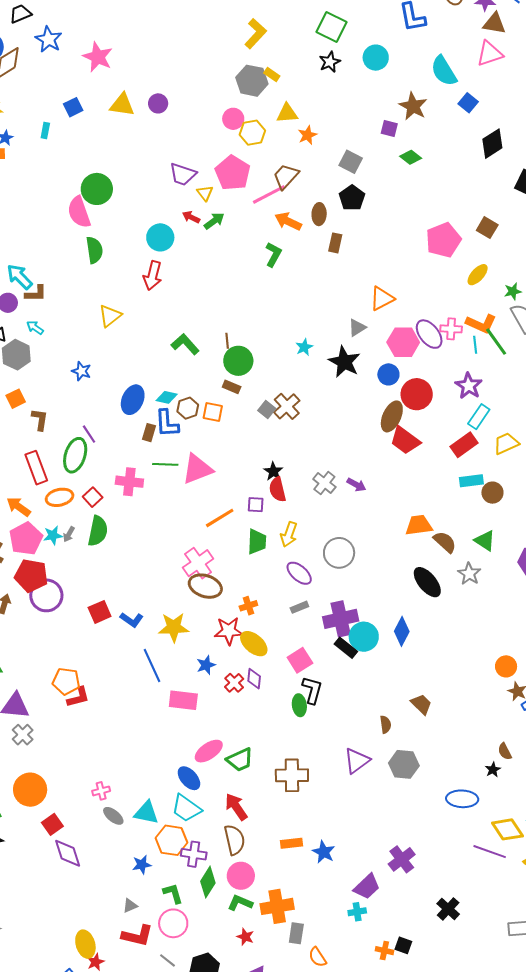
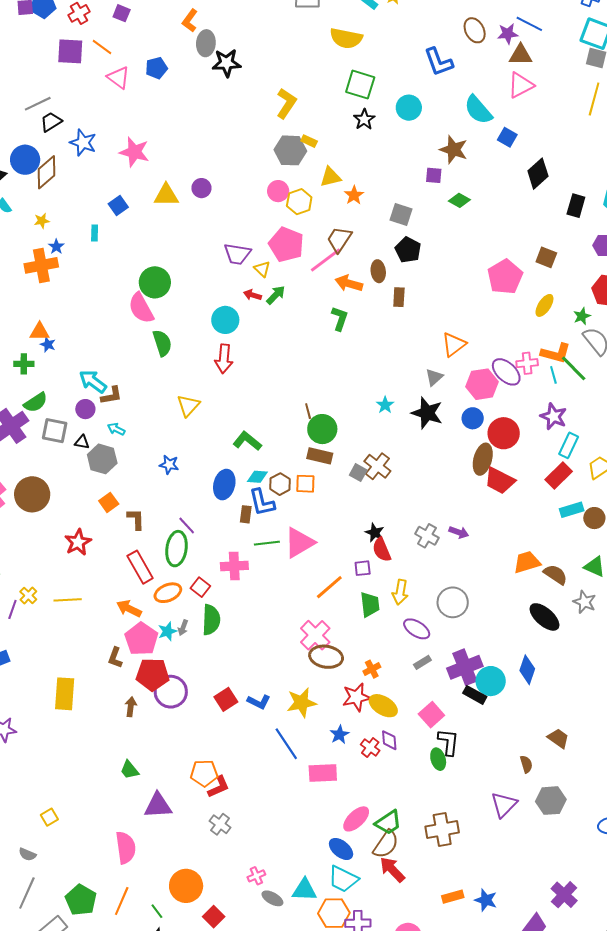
green L-shape: (185, 344) -> (247, 441), moved
brown rectangle: (232, 387) -> (320, 456), size x1.4
gray cross: (23, 735) -> (220, 824), moved
brown semicircle: (235, 840) -> (386, 844), moved, turned 56

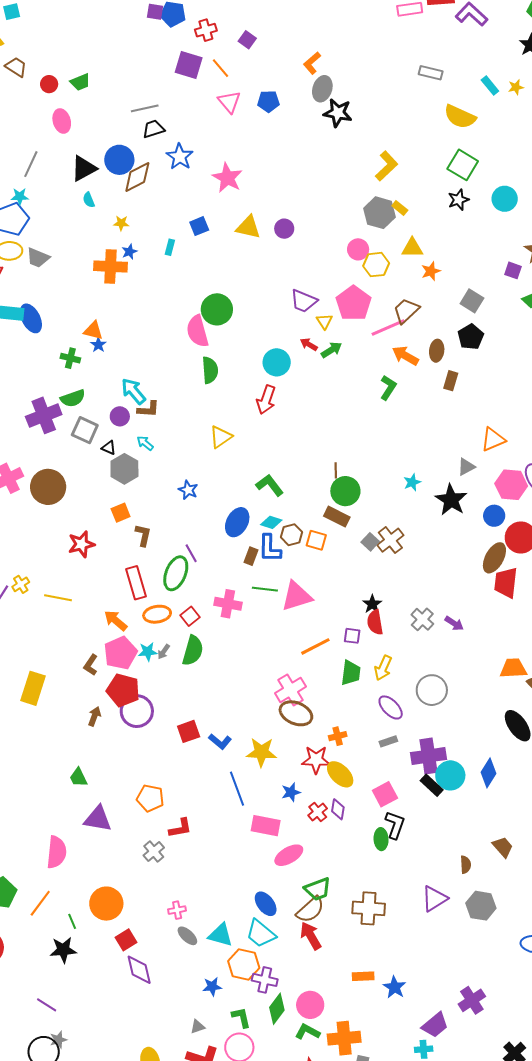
red trapezoid: (500, 481) -> (506, 583), turned 56
red L-shape: (219, 787) -> (180, 828), moved
pink ellipse: (356, 819) -> (289, 855), moved

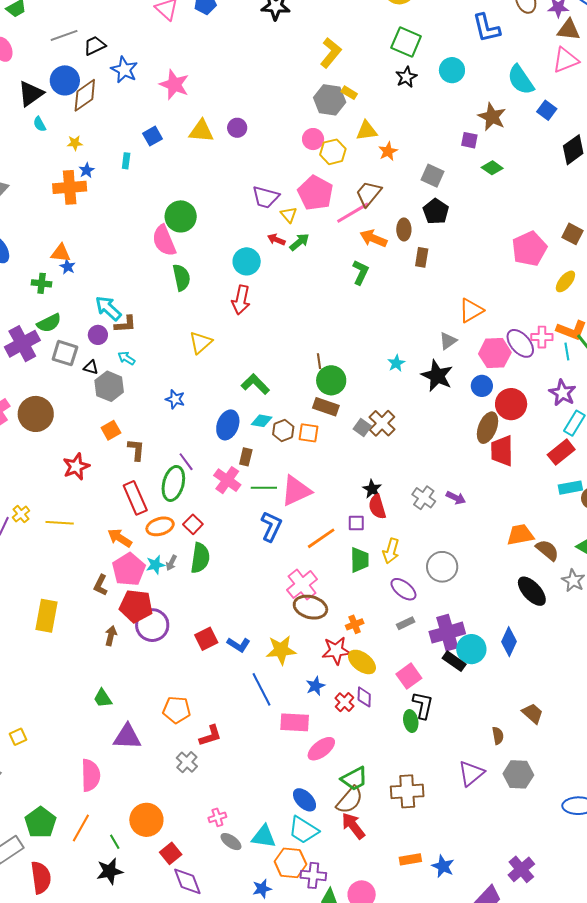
gray line: (145, 108) -> (64, 35), moved
blue L-shape: (270, 548) -> (271, 526), moved, turned -148
pink cross: (228, 604) -> (227, 480), moved, turned 32

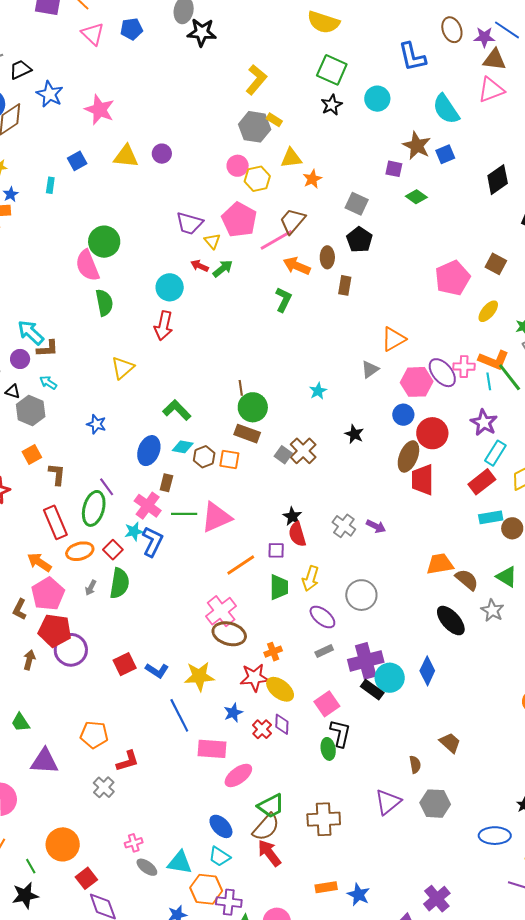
blue square: (547, 110) -> (445, 154), moved, turned 30
black star: (437, 376) -> (354, 434), moved, size x0.6
blue L-shape: (271, 526) -> (152, 542), moved
cyan star: (155, 565) -> (134, 531), moved
cyan trapezoid: (303, 830) -> (219, 857), size x0.7

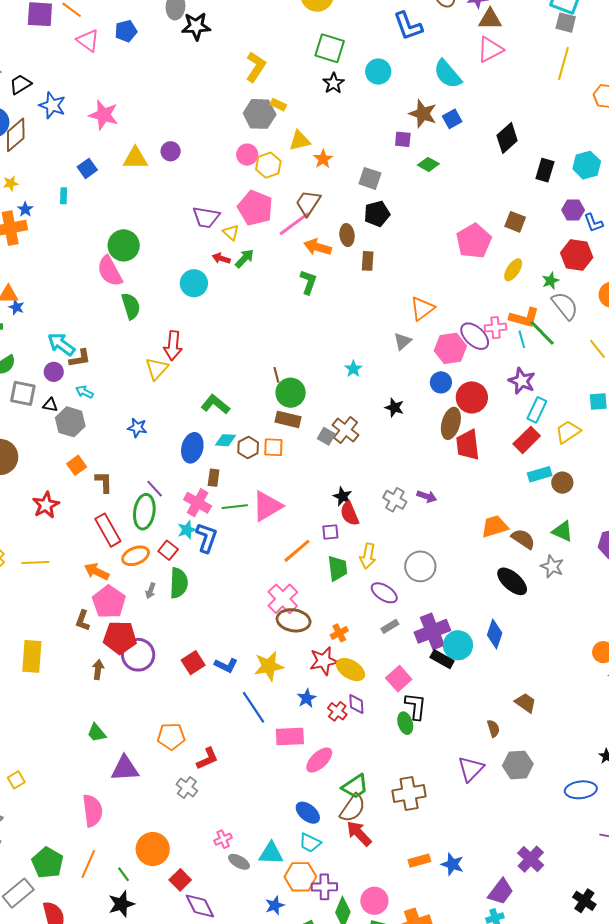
black pentagon: (359, 240) -> (377, 214), turned 30
red arrow: (164, 326) -> (173, 346), moved

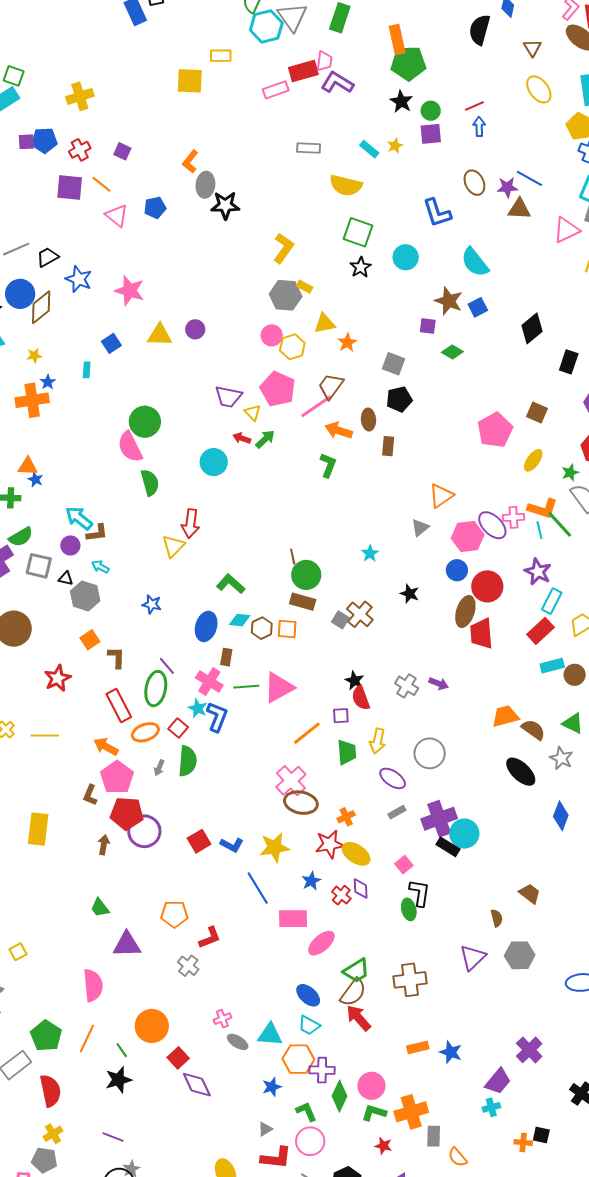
pink triangle: (490, 50) -> (566, 230), moved
cyan star: (187, 530) -> (198, 708), turned -30
blue diamond: (495, 634) -> (561, 816), moved
pink square: (399, 679) -> (404, 865), size x0.7

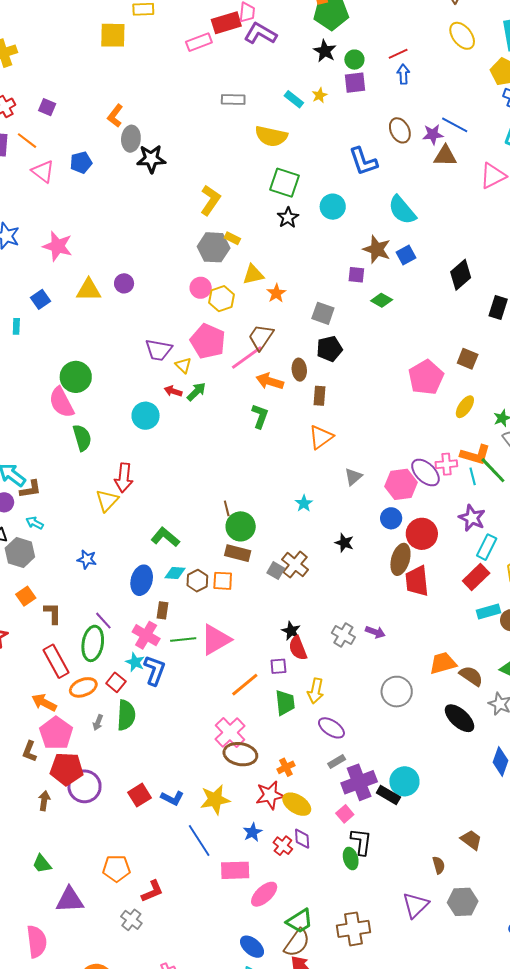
orange triangle: (441, 496) -> (321, 437), moved
gray circle: (430, 753) -> (397, 692), moved
purple cross: (439, 819) -> (359, 782), moved

